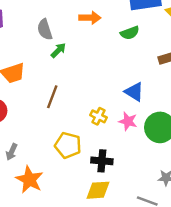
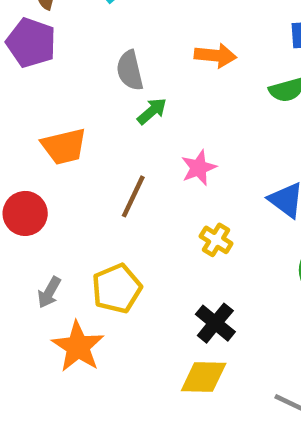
pink star: (128, 121) -> (199, 168), moved, turned 30
yellow pentagon: (68, 145) -> (117, 288), moved, turned 30
black cross: (102, 161) -> (215, 323), turned 30

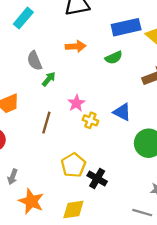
yellow cross: (216, 240) -> (90, 120), moved
yellow pentagon: (117, 288) -> (73, 165), moved
yellow diamond: (204, 377) -> (73, 209), moved

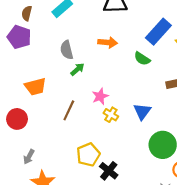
blue rectangle: (126, 27) -> (158, 32), turned -44
green semicircle: (114, 58) -> (142, 59), turned 49
blue triangle: (122, 112) -> (142, 111), turned 30

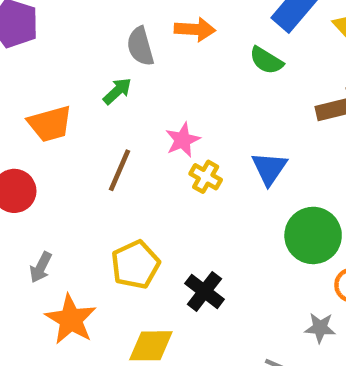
gray semicircle: (67, 50) -> (140, 46), moved
green arrow: (77, 69) -> (117, 91), moved
yellow pentagon: (88, 155) -> (135, 265), moved

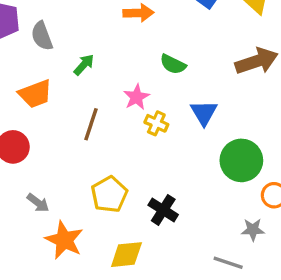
gray semicircle: (140, 46) -> (42, 36), moved
green semicircle: (266, 60) -> (173, 64), moved
gray arrow: (41, 267) -> (38, 203), turned -75

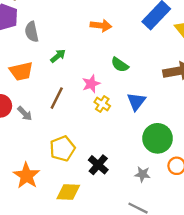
gray arrow: (38, 203) -> (25, 114), moved
gray star: (253, 230) -> (142, 174), moved

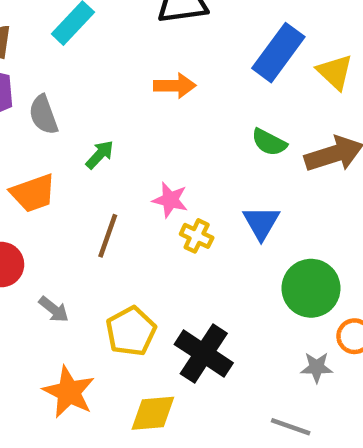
green semicircle: (120, 65) -> (269, 142), moved
pink star: (91, 84) -> (170, 200), turned -30
gray arrow: (25, 114) -> (54, 309), moved
black cross: (98, 165) -> (204, 354), size x1.4
gray star: (142, 174) -> (317, 367), moved

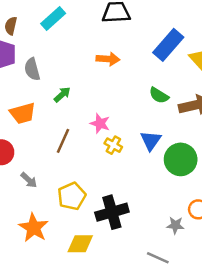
green circle: (311, 288) -> (181, 159), moved
black cross: (204, 354) -> (112, 212), turned 36

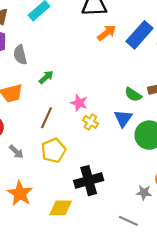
orange arrow: (108, 59) -> (107, 33), moved, turned -42
green semicircle: (159, 95) -> (133, 95), moved
yellow pentagon: (72, 196) -> (53, 150), moved

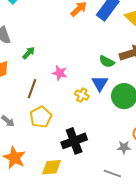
yellow cross: (90, 122) -> (82, 95), moved

